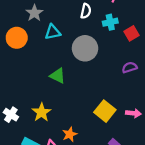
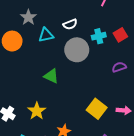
white semicircle: (86, 11) -> (70, 24), moved, turned 56
cyan cross: (110, 22) -> (99, 36), moved

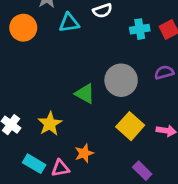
gray circle: (77, 50) -> (121, 80), moved
green triangle: (51, 76) -> (85, 94), moved

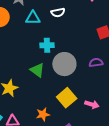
cyan cross: (140, 29) -> (47, 45), moved
orange star: (84, 153) -> (43, 114), moved

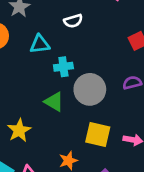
cyan triangle: (33, 18) -> (40, 44), moved
yellow square: (67, 98) -> (98, 134), turned -30

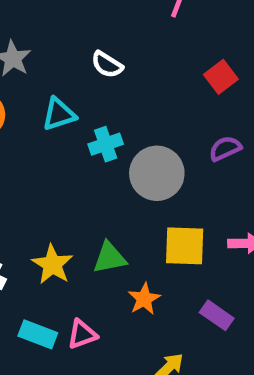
white semicircle: (73, 21) -> (107, 65), turned 60
green triangle: (54, 102) -> (110, 258), moved, turned -30

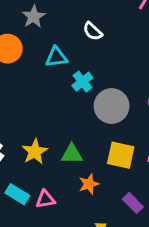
cyan cross: (106, 144) -> (82, 82), turned -30

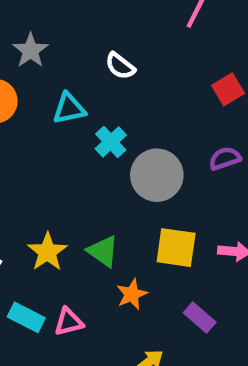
green triangle: (72, 154) -> (103, 251), turned 40

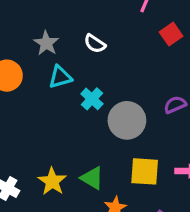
gray star: (31, 50) -> (46, 43), moved
red square: (228, 89) -> (171, 34), moved

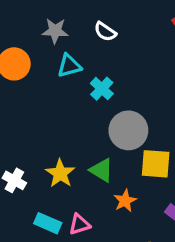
gray star: (46, 43) -> (55, 31), turned -30
gray circle: (127, 120) -> (128, 130), moved

